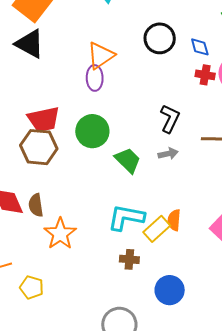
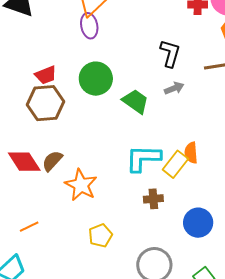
red trapezoid: (44, 119) -> (46, 75), size x0.7
brown semicircle: (36, 205) -> (52, 161), turned 60
yellow pentagon: (32, 287) -> (100, 235), moved, turned -30

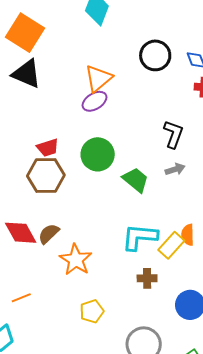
purple ellipse: (89, 26) -> (95, 101), turned 65

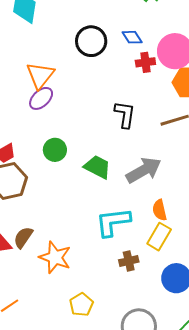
green circle: (98, 154) -> (55, 150), size x0.7
gray arrow: (175, 169) -> (144, 170), moved, size x1.8
yellow rectangle: (171, 245) -> (159, 237), moved

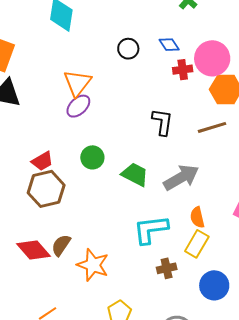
black circle: (91, 41) -> (128, 49), size x0.7

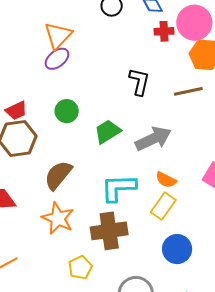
green trapezoid: (135, 174) -> (108, 132), turned -64
orange semicircle: (197, 217) -> (166, 180), turned -55
brown semicircle: (61, 245) -> (58, 175), moved, size x1.4
brown cross: (167, 268) -> (109, 231), moved, size x1.8

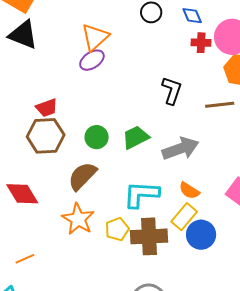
green circle: (67, 111) -> (97, 137), moved
brown cross: (109, 231) -> (149, 236), moved
blue circle: (177, 249) -> (201, 235), moved
yellow pentagon: (80, 268) -> (117, 229), moved

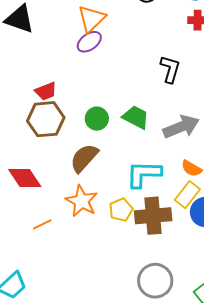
green trapezoid: (136, 137) -> (136, 117), turned 56
orange line: (25, 259) -> (42, 224), moved

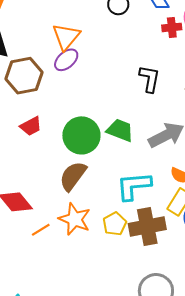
red trapezoid: (46, 91) -> (31, 126), moved
brown hexagon: (46, 119) -> (24, 76), moved
green circle: (97, 119) -> (81, 135), size x1.6
orange line: (42, 224) -> (41, 230), moved

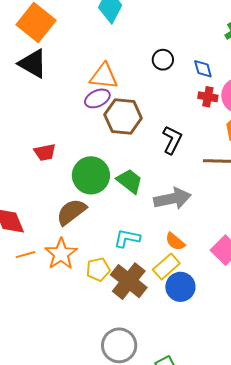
orange triangle: (66, 37) -> (104, 76), turned 40
brown hexagon: (24, 76) -> (123, 116), moved
cyan L-shape: (134, 186) -> (127, 238), size x0.7
brown cross: (147, 226) -> (129, 281), turned 33

